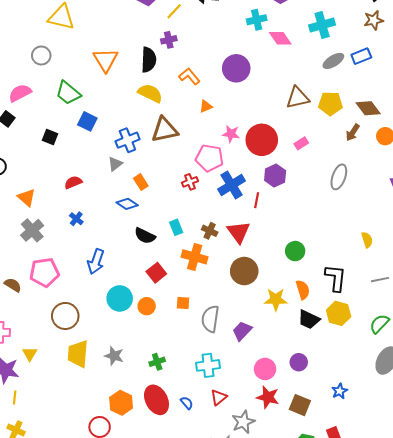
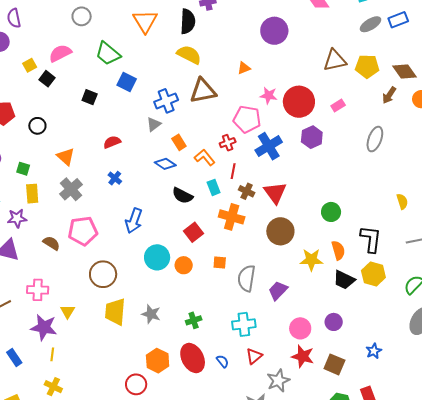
orange L-shape: (189, 76) -> (205, 157), moved
red line: (257, 200) -> (233, 171), moved

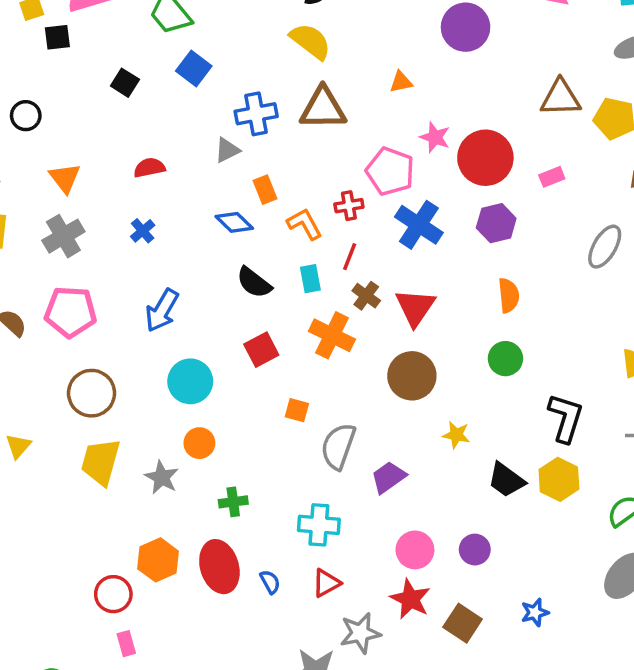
black square: (47, 79) -> (57, 37), turned 35
blue cross: (269, 146) -> (419, 225), turned -36
orange semicircle: (338, 250) -> (509, 295), moved
yellow star: (311, 260) -> (456, 435), size x0.7
orange circle: (184, 265) -> (199, 443), moved

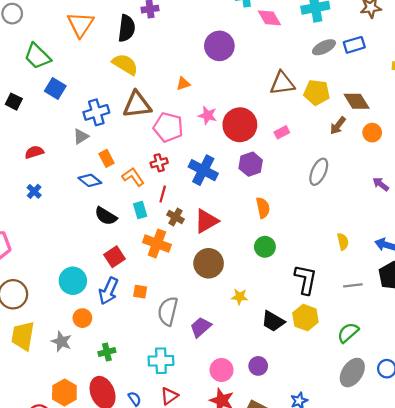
pink pentagon: (390, 171) -> (168, 127), moved
red triangle: (415, 307) -> (206, 221), turned 32
blue arrow: (162, 310) -> (109, 291), moved

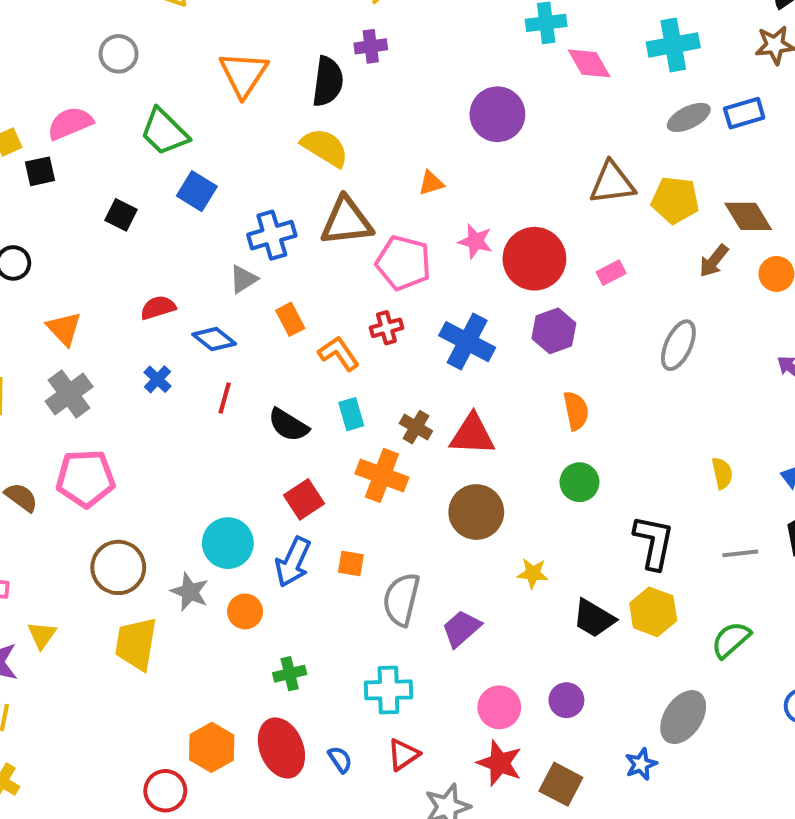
blue diamond: (90, 180) -> (214, 339), moved
red line: (163, 194) -> (225, 398), moved
red triangle: (206, 221) -> (472, 435), turned 32
gray star: (61, 342) -> (190, 592), moved
gray ellipse: (352, 373) -> (683, 717), moved

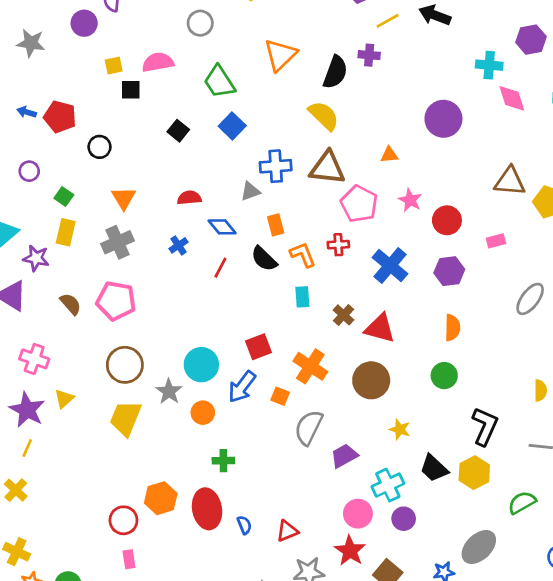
red circle: (534, 259) -> (447, 220), size x0.7
black semicircle: (288, 425) -> (264, 259), moved
orange cross: (382, 475) -> (310, 366), moved
cyan cross: (388, 690) -> (388, 485), moved, turned -36

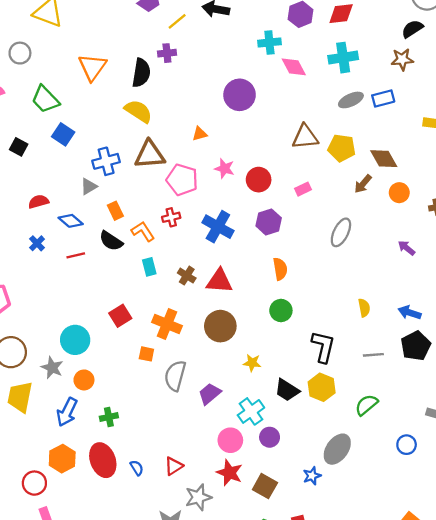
red line: (220, 268) -> (76, 255), turned 60
blue arrow: (242, 387) -> (67, 412), moved

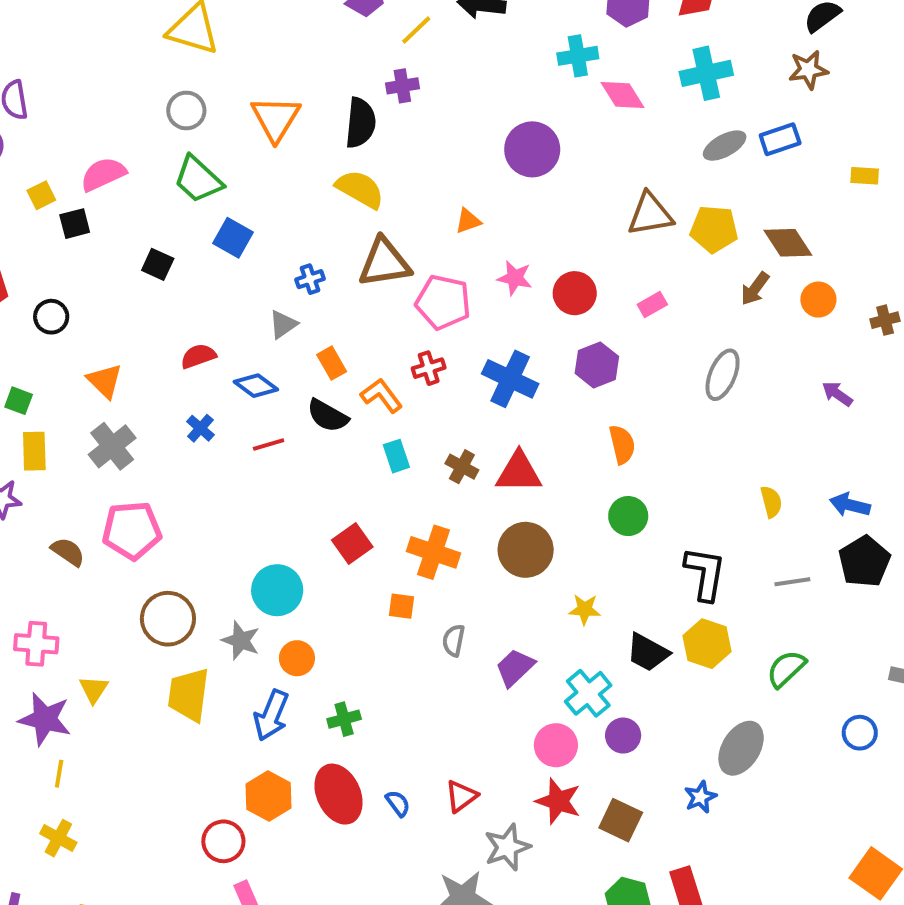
gray circle: (20, 53) -> (186, 110), moved
blue cross: (106, 161) -> (310, 279), size x0.6
gray semicircle: (175, 376) -> (454, 640), size x0.6

